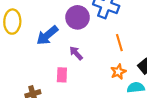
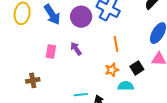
blue arrow: (47, 35) -> (52, 15), moved, turned -90
pink rectangle: (62, 75) -> (51, 51), moved

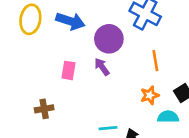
blue arrow: (52, 15) -> (70, 21), turned -40
purple circle: (81, 17) -> (109, 39), moved

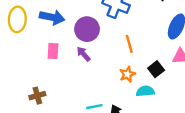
pink rectangle: (69, 70) -> (53, 51), moved

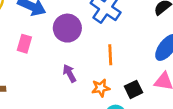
purple arrow: (84, 54) -> (69, 73), moved

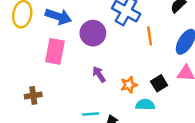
pink rectangle: (24, 44) -> (55, 51), size x1.5
orange line: (110, 55) -> (150, 36), moved

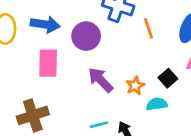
purple arrow: (99, 74) -> (101, 80), size x1.5
brown cross: (33, 95) -> (33, 115), size x1.6

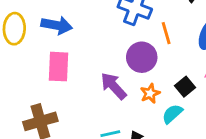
purple circle: (86, 36) -> (142, 57), moved
cyan semicircle: (157, 104) -> (172, 114), turned -35

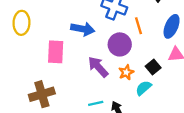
blue arrow: (57, 25) -> (83, 29), moved

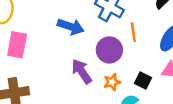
pink rectangle: (56, 52) -> (17, 45), moved
black square: (153, 67) -> (143, 81), turned -32

